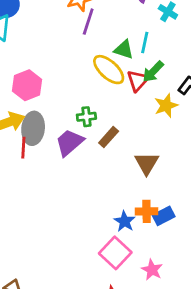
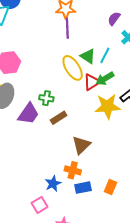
purple line: (88, 22) -> (67, 28), turned -36
yellow star: (166, 106) -> (108, 106), size x1.4
purple trapezoid: (69, 142) -> (28, 114), turned 150
orange cross: (147, 211) -> (73, 170), moved
pink square: (115, 253) -> (40, 205), size x0.7

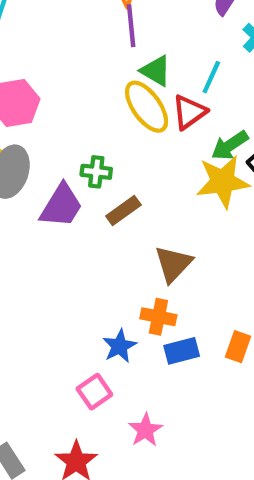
green triangle: (88, 56) -> (156, 71), moved
green arrow: (105, 79) -> (230, 145), moved
red triangle: (92, 82) -> (189, 112), moved

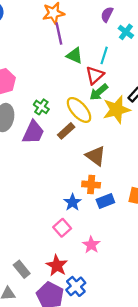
yellow ellipse: (147, 107) -> (79, 110), moved
green arrow: (230, 145) -> (99, 92), moved
green cross: (96, 172) -> (41, 107), moved, turned 35
brown triangle: (173, 264) -> (96, 156), turned -30

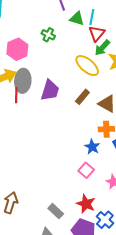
cyan line: (104, 55) -> (92, 17), moved
green cross: (41, 107) -> (48, 35), moved
brown rectangle: (66, 131) -> (82, 97), moved

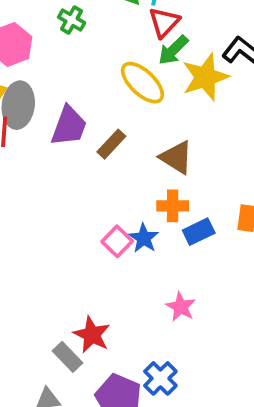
brown rectangle: (82, 97) -> (111, 144), moved
pink square: (86, 170) -> (117, 241), moved
red star: (86, 204) -> (92, 335), moved

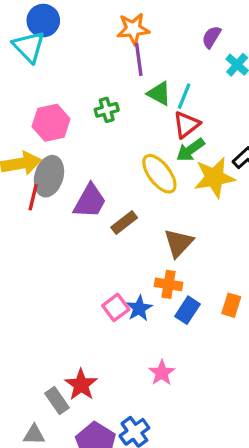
green cross: (72, 20) -> (107, 110), turned 35
brown triangle: (176, 157) -> (178, 243), turned 32
blue rectangle: (199, 232) -> (188, 310), turned -40

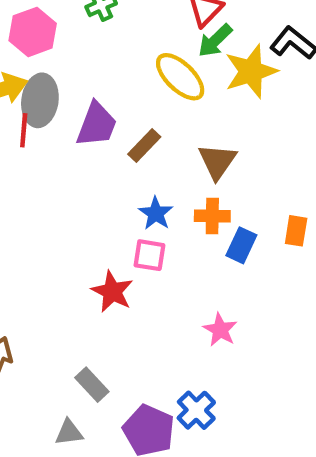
pink square: (116, 307) -> (149, 255), turned -36
blue star: (139, 308) -> (156, 213), moved
red star: (81, 385) -> (112, 292), moved

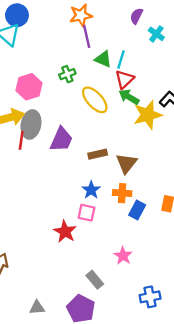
green arrow: (215, 41) -> (129, 97), turned 72
yellow ellipse: (180, 77) -> (95, 100), moved
brown rectangle: (144, 145) -> (98, 154), moved, turned 30
gray rectangle: (92, 385) -> (95, 280), moved
blue cross: (196, 410) -> (150, 297), moved, turned 30

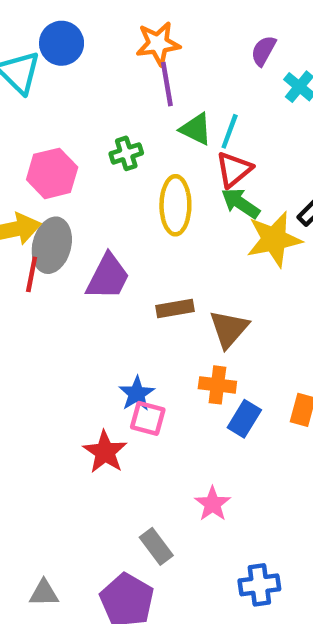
blue circle: (17, 15) -> (62, 43), moved
yellow ellipse: (95, 100) -> (175, 205), turned 40
blue star: (91, 190) -> (137, 394), moved

